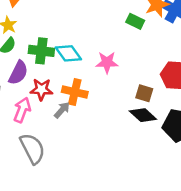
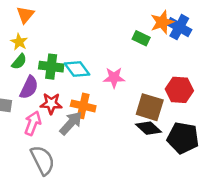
brown square: (144, 93) -> (150, 107), size x1.6
gray arrow: (62, 110) -> (71, 123), size x1.5

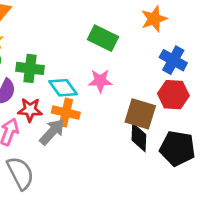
blue cross: (179, 27) -> (173, 60), moved
green rectangle: (141, 38) -> (103, 38), moved, size x1.5
cyan diamond: (77, 69) -> (63, 88), moved
black diamond: (148, 128) -> (139, 137), turned 50

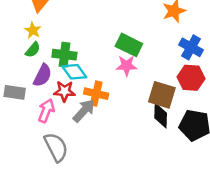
green rectangle: (103, 38) -> (129, 45), moved
cyan diamond: (63, 88) -> (74, 72), moved

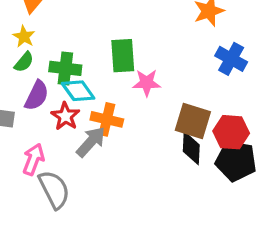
green rectangle: (129, 45) -> (123, 56), moved, turned 60
red hexagon: (191, 78) -> (231, 132), moved
red star: (64, 91) -> (65, 116), turned 30
pink arrow: (46, 111) -> (33, 159), moved

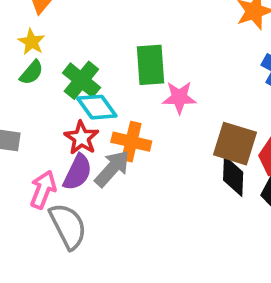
green cross: (65, 68) -> (81, 80), turned 32
purple semicircle: (37, 95) -> (78, 172), moved

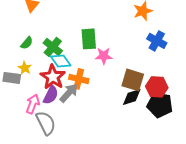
yellow star: (32, 42) -> (25, 68), moved
red star: (81, 138) -> (53, 77), size x1.4
black diamond: (233, 176) -> (132, 97), turned 70

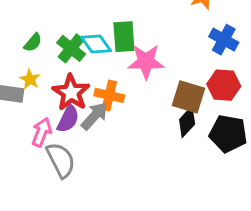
pink star: (104, 56) -> (146, 62), size x1.4
cyan diamond: (61, 61) -> (96, 44), moved
red hexagon: (157, 87) -> (224, 85), moved
black diamond: (132, 97) -> (187, 122), turned -30

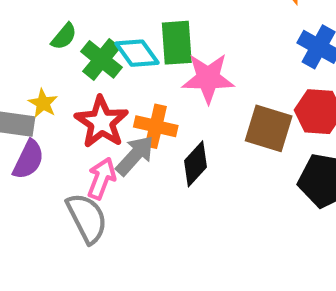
green semicircle: (33, 43) -> (64, 36), moved
purple semicircle: (68, 119) -> (28, 160), moved
black diamond: (187, 122) -> (195, 164), moved
pink arrow: (42, 132) -> (102, 178), moved

